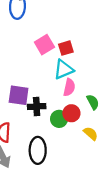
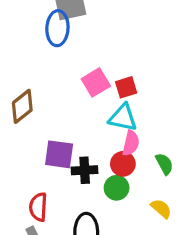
cyan triangle: (64, 69) -> (123, 118), turned 35
red circle: (71, 113) -> (123, 164), moved

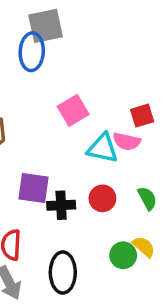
red square: (126, 87) -> (142, 116), moved
pink semicircle: (131, 143) -> (127, 141), moved, turned 90
green circle: (117, 188) -> (123, 255), moved

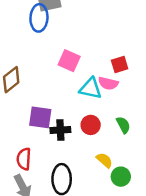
pink square: (73, 110) -> (69, 61), turned -35
yellow semicircle: (144, 247) -> (104, 160), moved
green circle: (123, 255) -> (121, 177), moved

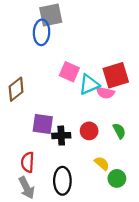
red square: (120, 64) -> (116, 75), size x1.6
cyan triangle: (91, 88) -> (89, 85), moved, turned -35

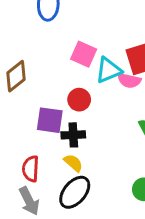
red circle: (89, 131) -> (79, 100), moved
yellow semicircle: (102, 163) -> (73, 163), moved
black ellipse: (62, 181) -> (75, 192), turned 40

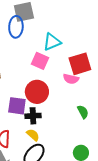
cyan triangle: (109, 70) -> (52, 42), moved
red circle: (79, 100) -> (37, 92), size x1.5

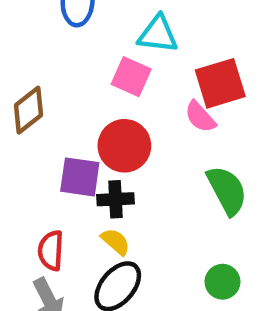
cyan triangle: (52, 42) -> (158, 34), turned 30
pink semicircle: (71, 79) -> (200, 117), turned 35
green semicircle: (83, 112) -> (227, 190), size x1.6

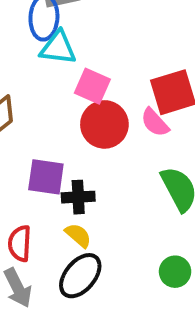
cyan triangle: (158, 34) -> (58, 48), moved
red circle: (124, 146) -> (104, 124), moved

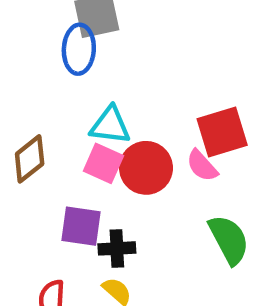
cyan triangle: (58, 48) -> (110, 125), moved
pink square: (92, 86) -> (103, 163), moved

